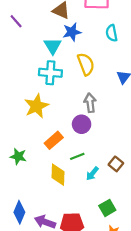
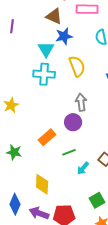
purple line: (16, 21) -> (12, 26), turned 48
yellow star: (36, 106) -> (11, 105), moved, size x0.7
yellow diamond: (58, 175) -> (42, 184), moved

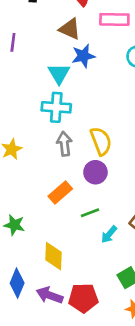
yellow semicircle: (77, 66) -> (101, 141), moved
gray arrow: (81, 102) -> (64, 144), moved
green star: (14, 152) -> (14, 225), moved

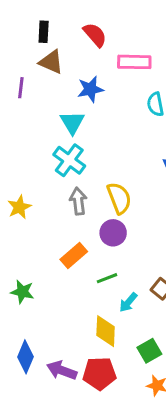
brown triangle: (70, 29) -> (51, 62), moved
blue star: (83, 56) -> (90, 89), moved
cyan cross: (56, 107) -> (69, 160), turned 32
yellow diamond: (54, 256) -> (106, 331), moved

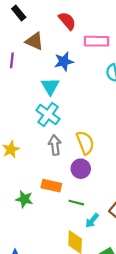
black rectangle: (44, 32) -> (19, 13), moved, turned -42
orange rectangle: (74, 256) -> (51, 186), turned 54
green line: (107, 278) -> (76, 203), turned 35
green star: (22, 292) -> (24, 199), moved

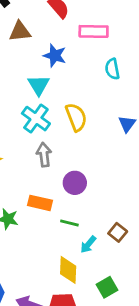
brown triangle: (34, 41) -> (20, 31), turned -30
blue star: (64, 61) -> (55, 56), turned 30
yellow semicircle: (85, 143) -> (76, 117), moved

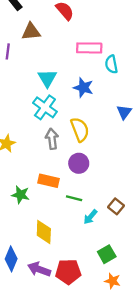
pink rectangle: (94, 31) -> (89, 48), moved
blue star: (55, 56) -> (83, 88), moved
yellow semicircle: (76, 117) -> (80, 129), moved
yellow diamond: (68, 270) -> (44, 232), moved

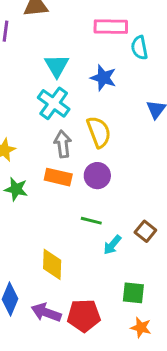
orange rectangle: (48, 181) -> (58, 177), moved
green star: (20, 195) -> (16, 189), moved
green square: (107, 254) -> (133, 293), turned 36

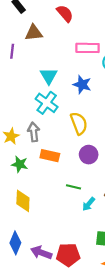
gray arrow: (63, 144) -> (34, 132), moved
purple circle: (97, 176) -> (89, 155), moved
yellow diamond: (52, 264) -> (23, 201), moved

